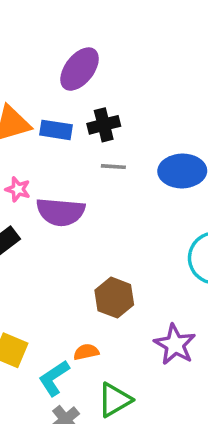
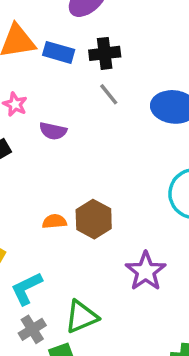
gray line: (113, 167) -> (109, 94), turned 40
purple semicircle: (61, 212) -> (53, 131), size x0.6
orange semicircle: (86, 352) -> (54, 221), moved

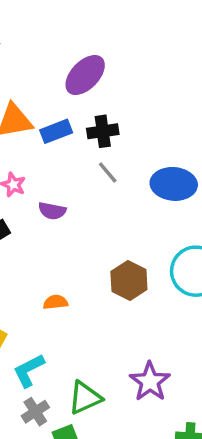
blue rectangle: (59, 52) -> (56, 131), turned -36
brown hexagon: (94, 219) -> (129, 281), moved
purple star: (146, 271) -> (150, 382), moved

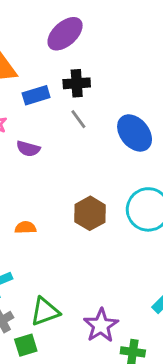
blue rectangle: (56, 131) -> (36, 95), moved
blue ellipse: (174, 184) -> (135, 133), turned 42
purple star: (150, 382) -> (101, 325), moved

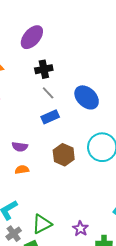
blue rectangle: (36, 95) -> (50, 117), moved
purple semicircle: (28, 149) -> (20, 147), moved
purple star: (101, 325) -> (80, 229), size x0.7

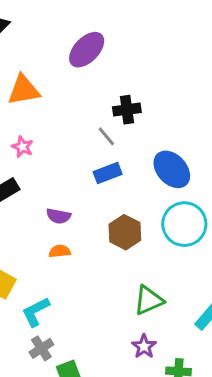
black cross: (44, 69) -> (127, 110), moved
blue ellipse: (87, 97) -> (172, 169), moved
green triangle: (42, 224) -> (149, 300), moved

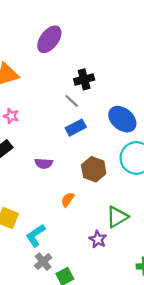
orange semicircle: (60, 251) -> (68, 200), moved, turned -42
purple star: (144, 346) -> (98, 239), moved

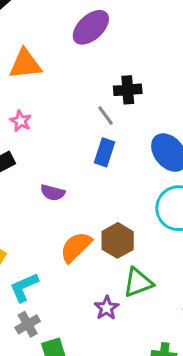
blue rectangle: (76, 128) -> (105, 152), turned -54
brown hexagon: (94, 169) -> (118, 240), moved
orange semicircle: (68, 200) -> (76, 247), size x1.6

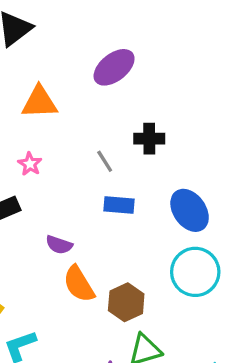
gray line: (105, 115) -> (105, 161), moved
blue rectangle: (105, 152) -> (119, 205), turned 72
orange semicircle: (76, 247) -> (79, 284), moved, turned -81

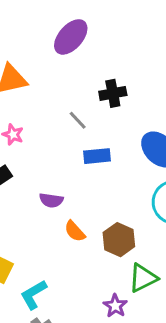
orange semicircle: (79, 284) -> (75, 231), size x0.7

